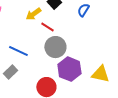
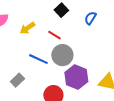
yellow arrow: (33, 14) -> (27, 28), moved
blue line: (18, 51) -> (38, 59), moved

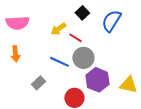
blue semicircle: (90, 18) -> (111, 21), size x1.6
yellow arrow: (27, 28) -> (58, 29), moved

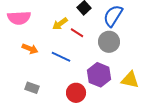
orange arrow: (15, 54) -> (30, 49), moved, turned -63
gray circle: (83, 58) -> (109, 42), moved
gray rectangle: (38, 83) -> (32, 88), moved, turned 64

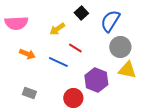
red line: (77, 33) -> (75, 48), moved
gray circle: (109, 42) -> (120, 47), moved
yellow triangle: (130, 80) -> (127, 70), moved

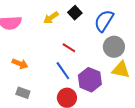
yellow arrow: (57, 29) -> (51, 18), moved
orange arrow: (27, 54) -> (20, 64), moved
blue line: (58, 62) -> (63, 71), moved, turned 30

